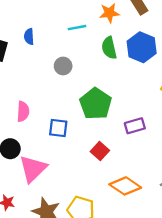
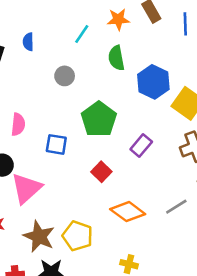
cyan line: (77, 28) -> (82, 34), turned -48
blue hexagon: (142, 47) -> (153, 82), moved
purple rectangle: (135, 126) -> (141, 145), turned -36

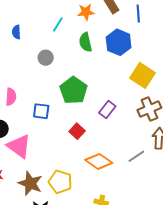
blue hexagon: (153, 82) -> (119, 42), moved
pink triangle: (26, 188) -> (19, 146), turned -40

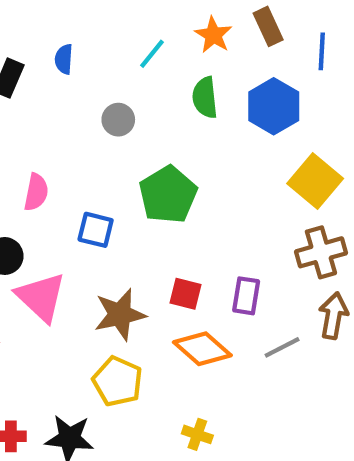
orange star: (86, 12) -> (213, 35), turned 30
purple rectangle: (107, 110) -> (246, 296), moved, turned -36
red square: (77, 131) -> (185, 294), moved, turned -35
brown star: (30, 183) -> (120, 314), moved, turned 30

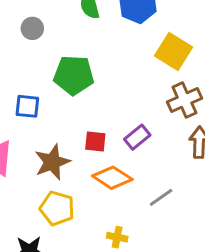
green pentagon: (168, 195) -> (74, 75), turned -30
purple rectangle: (246, 296) -> (137, 137), turned 50
gray line: (282, 347) -> (161, 197), moved

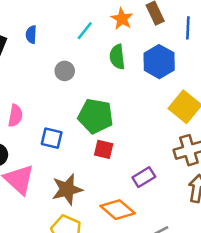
red square: (95, 142) -> (104, 149), moved

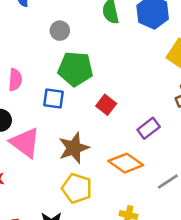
green pentagon: (96, 116) -> (75, 69), moved
red square: (104, 149) -> (106, 105), turned 30

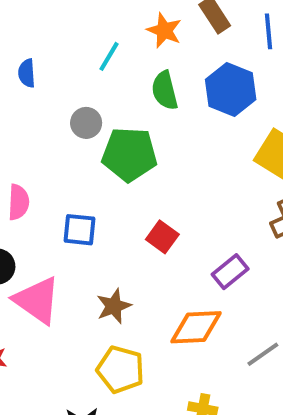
green pentagon: (75, 69) -> (129, 154), moved
brown star: (74, 148) -> (114, 306), size x0.7
orange diamond: (126, 163) -> (196, 327), turned -36

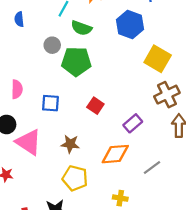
green semicircle: (165, 90) -> (81, 28), moved, turned -54
brown star: (114, 306) -> (70, 144), turned 30

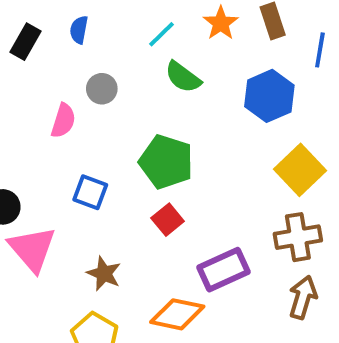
gray circle: (52, 45) -> (102, 89), moved
green pentagon: (76, 61) -> (166, 162), moved
pink semicircle: (17, 89) -> (63, 121), moved
purple rectangle: (133, 123) -> (224, 270), size x1.4

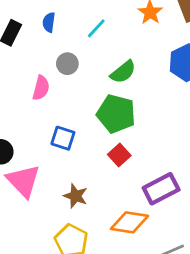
cyan line: (162, 34) -> (96, 28), moved
green semicircle: (183, 77) -> (123, 72), moved, turned -72

